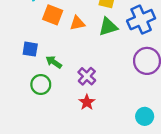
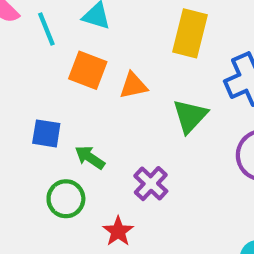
green triangle: (108, 27) -> (190, 116), moved, turned -30
red star: (87, 102) -> (118, 231), moved

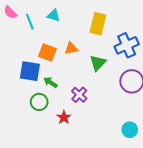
orange square: (88, 70) -> (47, 53), moved
blue square: (46, 133) -> (30, 71), size x1.5

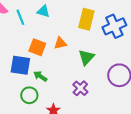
blue cross: (127, 45) -> (114, 26), moved
purple cross: (79, 95) -> (80, 88), moved

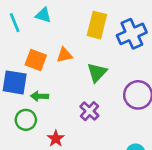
green arrow: (40, 76) -> (40, 96), turned -32

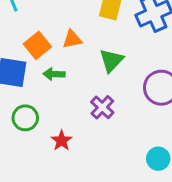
orange square: (36, 60) -> (37, 45), turned 30
green arrow: (40, 96) -> (54, 74), moved

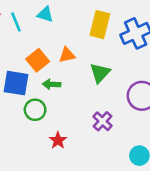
purple cross: (102, 107) -> (102, 121), moved
green circle: (25, 118) -> (35, 110), moved

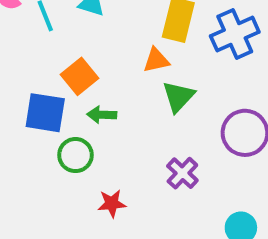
orange triangle: (67, 55) -> (156, 60), moved
red star: (58, 140) -> (112, 203), turned 30

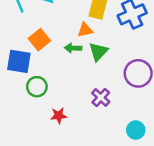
green arrow: (102, 115) -> (73, 48), moved

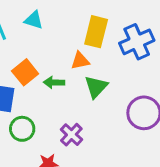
green arrow: (73, 48) -> (54, 82), moved
purple cross: (101, 97) -> (71, 135), moved

